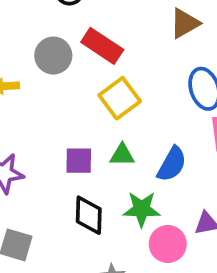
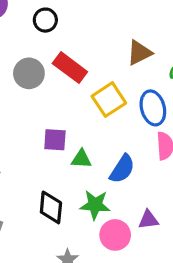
yellow square: (120, 98) -> (109, 100), moved
purple square: (79, 161) -> (55, 140), moved

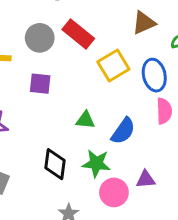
purple square: (55, 140) -> (40, 84), moved

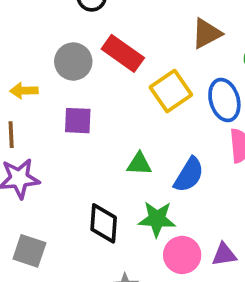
purple triangle: (146, 179) -> (224, 255), moved

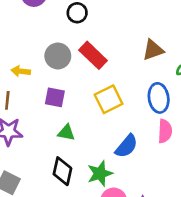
yellow square: (171, 91) -> (109, 99), moved
green triangle: (139, 164) -> (66, 133), moved
green star: (157, 219) -> (100, 174), turned -30

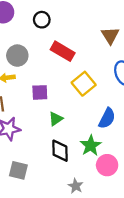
brown triangle: (153, 50) -> (110, 35), turned -30
gray circle: (58, 56) -> (17, 56), moved
green triangle: (66, 133) -> (56, 119), turned -32

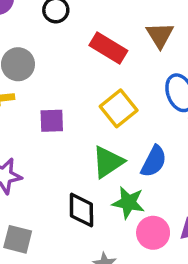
red rectangle: (63, 51) -> (108, 48), moved
green triangle: (56, 119) -> (108, 162), moved, size x1.5
green star: (91, 145) -> (128, 203), turned -30

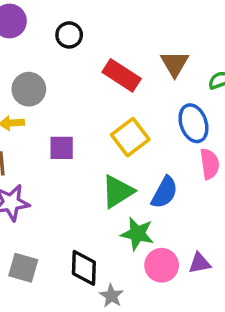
black diamond: (81, 210) -> (84, 268), moved

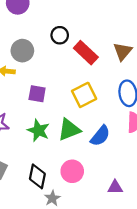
black circle: (69, 35) -> (60, 35), moved
green star: (137, 234) -> (38, 130), moved
pink circle: (162, 265) -> (72, 171), moved

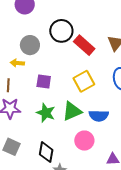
black circle: (60, 35) -> (61, 31), size x1.5
blue semicircle: (100, 136) -> (99, 116), turned 54
pink circle: (72, 171) -> (84, 141), moved

